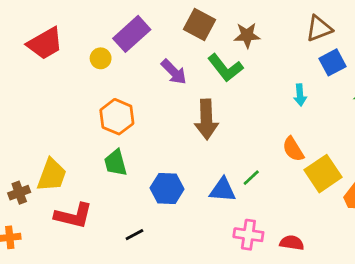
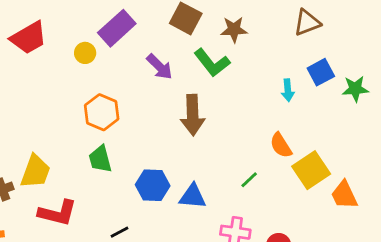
blue square: (333, 62) -> (321, 72), moved
green line: (251, 178) -> (249, 180), moved
blue triangle: (223, 190) -> (193, 196), moved

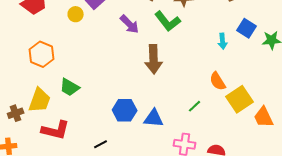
blue square: (321, 72) -> (247, 28), turned -30
orange hexagon: (102, 112) -> (42, 54), moved
green trapezoid: (100, 159) -> (70, 87), moved, turned -45

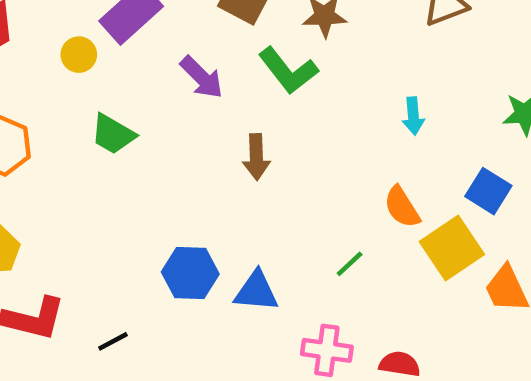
blue square: (247, 28) -> (488, 191), moved
brown arrow: (154, 59) -> (256, 157), size x0.7
green trapezoid: (70, 87) -> (113, 134), moved
black line: (101, 144) -> (113, 341), moved

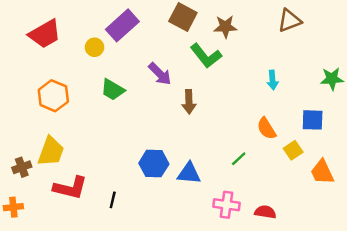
purple arrow: (202, 77) -> (160, 74), moved
blue square: (488, 191) -> (313, 120), turned -30
yellow square: (452, 248) -> (293, 150), size x0.6
black line: (113, 341) -> (113, 200), turned -49

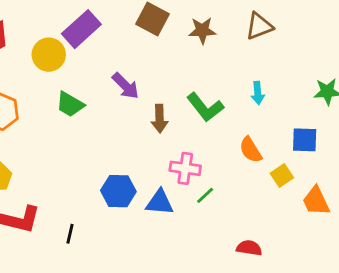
brown triangle: (290, 21) -> (259, 26), moved
yellow circle: (94, 47) -> (49, 55), size x1.5
green L-shape: (206, 56) -> (205, 107), moved
green line: (239, 159) -> (205, 195), moved
pink cross: (227, 205) -> (185, 168), moved

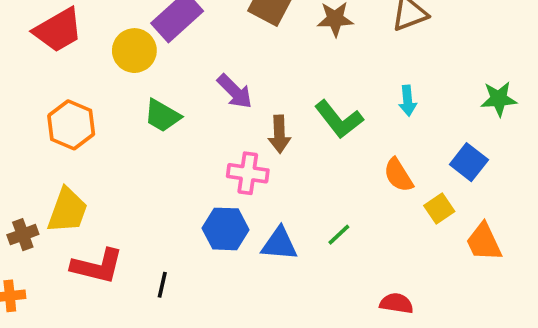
blue square: (305, 140) -> (469, 162), turned 36
pink cross: (185, 168) -> (248, 173), moved

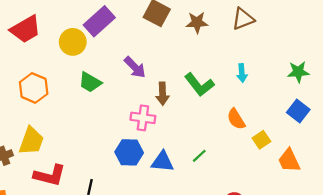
blue square: (469, 162) -> (298, 111), moved

